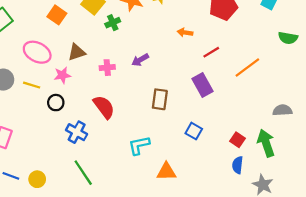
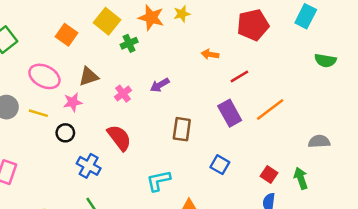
pink cross: (107, 68) -> (123, 94), turned -32
orange line: (247, 68) -> (270, 110), moved
green arrow: (266, 143) -> (301, 178), size x0.7

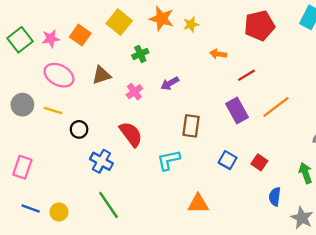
yellow star: (182, 14) -> (191, 24), moved
green cross: (129, 43) -> (140, 54), moved
pink star: (73, 102) -> (51, 39), moved
red square: (269, 175) -> (259, 162), moved
cyan L-shape: (159, 181) -> (169, 160), moved

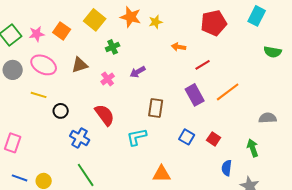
gray circle: (22, 105) -> (13, 70), moved

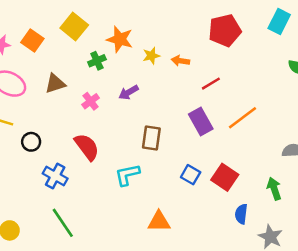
orange star: (131, 17) -> (120, 39), moved
yellow star: (156, 22) -> (151, 56), moved
red square: (214, 139) -> (225, 177), size x1.5

